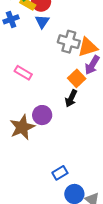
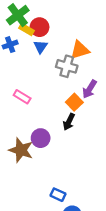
orange triangle: (88, 47) -> (80, 50), moved
brown star: (22, 127) -> (21, 150), turned -30
blue rectangle: (60, 173) -> (58, 195), turned 56

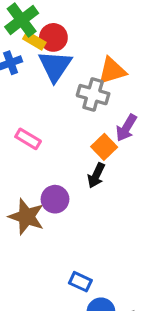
blue triangle: (41, 47) -> (55, 66), size x1.6

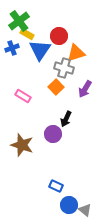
red circle: (53, 37) -> (59, 36), moved
orange square: (104, 147) -> (56, 87), moved
purple circle: (55, 199) -> (53, 134), moved

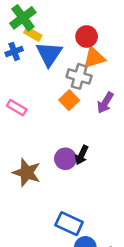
red circle: (59, 36) -> (87, 37), moved
pink rectangle: (23, 96) -> (17, 108), moved
black arrow: (66, 119) -> (82, 155), moved
blue rectangle: (56, 186) -> (69, 224), size x1.5

